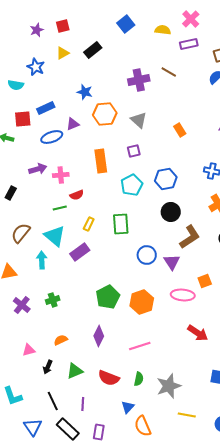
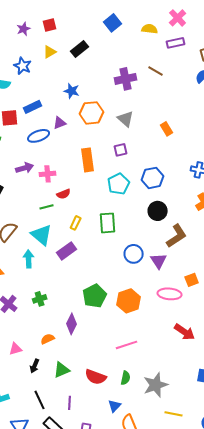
purple diamond: (99, 336) -> (72, 324), moved

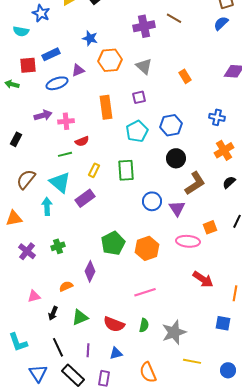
blue triangle: (115, 406) -> (116, 353), moved, turned 32

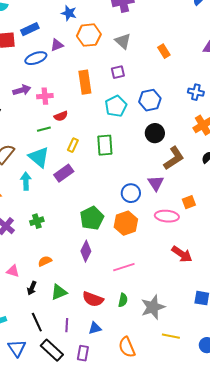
blue circle: (152, 201) -> (131, 193), moved
purple diamond: (90, 271) -> (86, 251), moved
pink triangle: (34, 296) -> (13, 271), turned 32

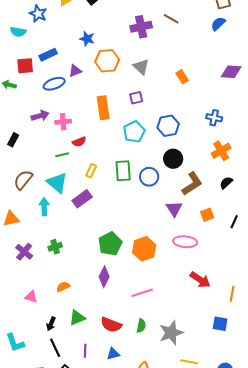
blue circle: (131, 193) -> (149, 177), moved
orange square: (189, 202) -> (207, 215), moved
black arrow: (32, 288) -> (51, 324), moved

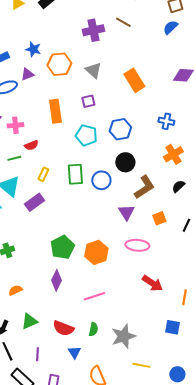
blue star: (87, 39) -> (33, 49), moved
orange rectangle: (182, 77) -> (134, 80), size x1.6
cyan pentagon: (134, 132) -> (86, 135), turned -30
blue triangle: (113, 354) -> (74, 352), moved, turned -48

